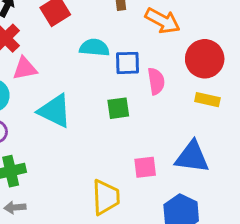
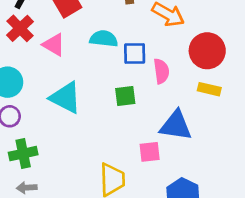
pink triangle: (25, 68) -> (54, 45), moved, turned 40
blue triangle: (192, 157) -> (176, 125), moved

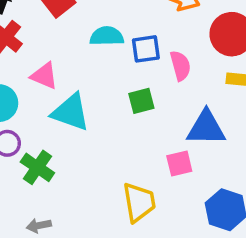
pink triangle: (54, 45) -> (44, 76), moved
green cross: (23, 154) -> (37, 167), moved, turned -36

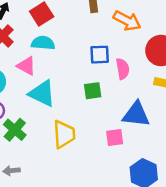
cyan semicircle: (107, 36) -> (43, 43), moved
yellow trapezoid: (139, 202) -> (64, 134), moved

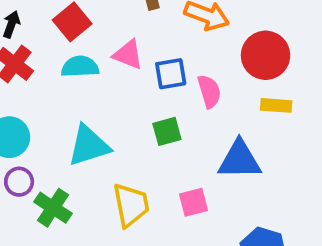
pink triangle: (26, 66) -> (128, 55), moved
cyan triangle: (42, 93) -> (89, 146), turned -36
pink square: (115, 137) -> (194, 202), moved

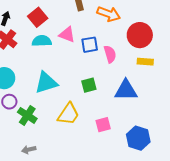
green square: (167, 131) -> (89, 85), moved
pink square: (194, 202) -> (103, 125), moved
yellow trapezoid: (131, 205) -> (68, 114), turned 45

